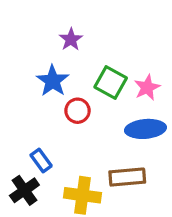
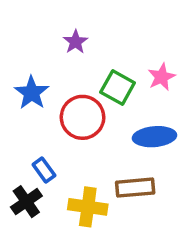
blue star: (53, 81) -> (32, 93), moved
pink star: (147, 87) -> (162, 77), moved
red circle: (78, 111) -> (83, 117), size x1.6

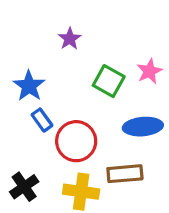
red circle: (83, 117) -> (76, 141), moved
blue rectangle: (44, 170) -> (42, 120), moved

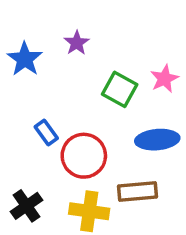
blue star: (29, 86) -> (25, 59), moved

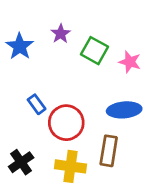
pink star: (164, 79) -> (130, 62), turned -30
green square: (120, 89) -> (95, 51), moved
brown rectangle: (138, 192) -> (109, 151), turned -76

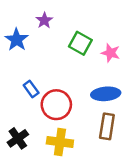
purple star: (61, 34) -> (44, 20), moved
brown rectangle: (109, 151) -> (107, 126), moved

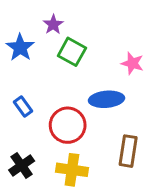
green square: (80, 43) -> (72, 52), moved
blue rectangle: (31, 89) -> (23, 106), moved
blue ellipse: (106, 94) -> (106, 99), moved

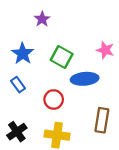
blue star: (20, 47) -> (23, 54), moved
green square: (72, 52) -> (62, 57), moved
red circle: (68, 125) -> (54, 100), size x0.7

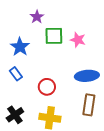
pink star: (105, 50) -> (78, 40), moved
green square: (62, 57) -> (54, 36), moved, turned -30
blue ellipse: (85, 79) -> (87, 76), moved

